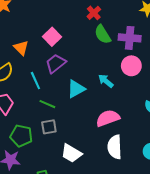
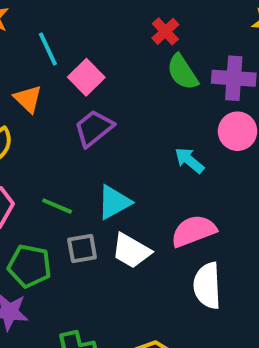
cyan line: (35, 81) -> (48, 49), moved
cyan triangle: (76, 89) -> (114, 202), moved
green line: (47, 104) -> (57, 206), moved
white trapezoid: (71, 153) -> (131, 251), moved

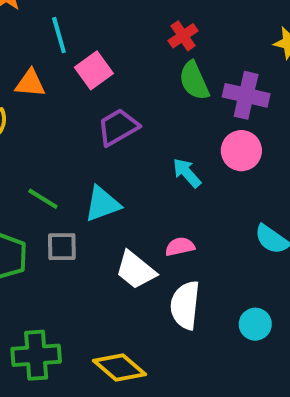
orange triangle: (28, 99) -> (30, 83), turned -48
purple trapezoid: (94, 128) -> (118, 127), moved
pink semicircle: (194, 231) -> (180, 247), size x0.6
white trapezoid: (131, 251) -> (136, 270), moved

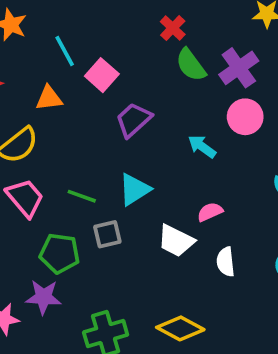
purple cross: (246, 95) -> (239, 68), turned -36
white semicircle: (185, 305) -> (226, 262), size x0.7

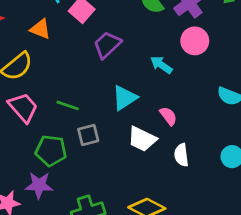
orange triangle: (49, 98) -> (40, 29), turned 30
cyan triangle: (134, 189) -> (125, 98), moved
pink semicircle: (210, 212) -> (168, 116), turned 78

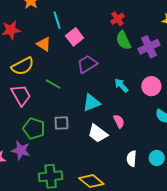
pink circle: (195, 41) -> (151, 86), moved
green line: (68, 105) -> (53, 84), moved
white semicircle: (181, 155) -> (132, 159), moved

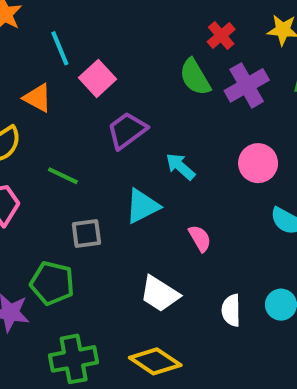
red cross: (117, 19) -> (221, 35), moved
cyan arrow: (121, 85) -> (180, 167), moved
gray square: (62, 123) -> (86, 234), moved
green pentagon: (34, 129) -> (52, 283), moved
white trapezoid: (98, 133) -> (160, 294), moved

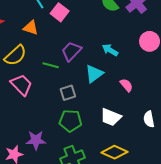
purple trapezoid: (127, 130) -> (71, 51), moved
green pentagon: (52, 283) -> (70, 121), moved

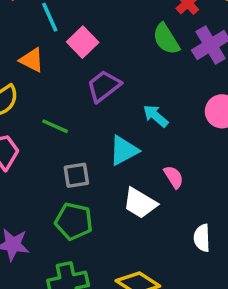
purple trapezoid: (71, 51) -> (104, 86), moved
white trapezoid: (111, 117) -> (140, 203), moved

